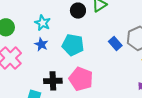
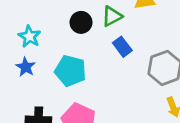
blue rectangle: (115, 44) -> (122, 47), moved

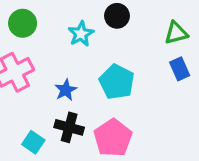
black circle: (81, 22) -> (117, 16), moved
blue star: (26, 67) -> (66, 90), moved

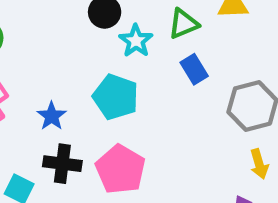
cyan star: (81, 34) -> (136, 41), moved

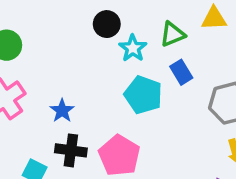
cyan pentagon: (116, 97) -> (143, 95), moved

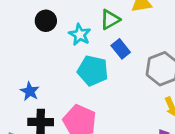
black circle: (107, 24) -> (46, 21), moved

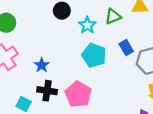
blue rectangle: (121, 49) -> (126, 48), moved

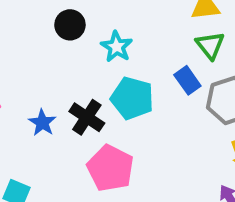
green triangle: (113, 16) -> (210, 45), moved, turned -42
black cross: (47, 91) -> (87, 117), moved, turned 30

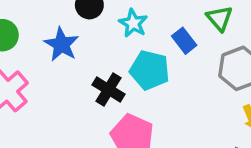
blue rectangle: (187, 80) -> (184, 41), moved
blue star: (42, 123) -> (61, 44), moved, size x1.4

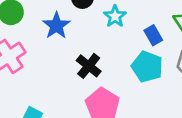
cyan pentagon: (150, 70) -> (147, 67), moved

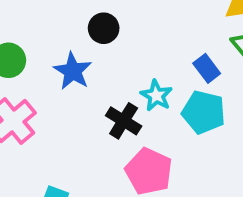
cyan star: (115, 16) -> (156, 96), moved

